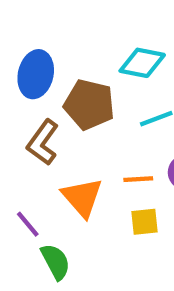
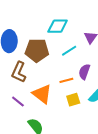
purple line: (28, 224) -> (18, 101), moved

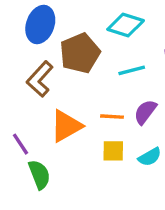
brown pentagon: (37, 50) -> (80, 53), turned 30
orange triangle: (42, 94) -> (66, 126), turned 35
purple line: (18, 101) -> (21, 144), moved

